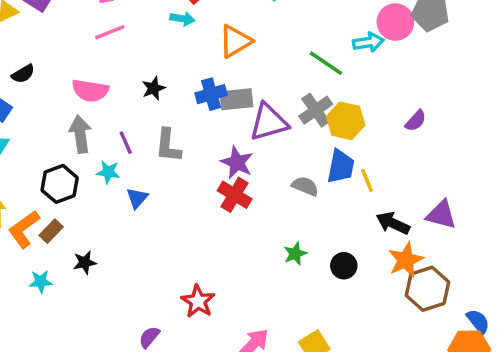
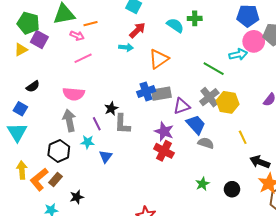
black star: (153, 88) -> (111, 109), moved
purple triangle: (269, 122) -> (182, 106), size x0.7
blue trapezoid: (341, 167) -> (196, 125), moved, turned -50

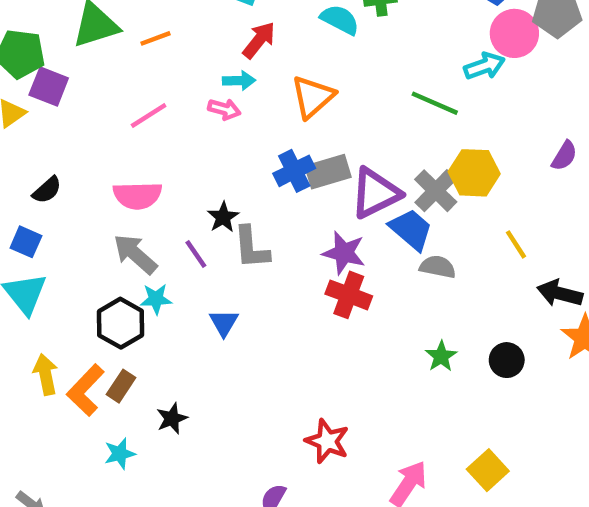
pink arrow: (77, 36) -> (224, 109), moved
gray cross: (209, 97) -> (436, 191), moved
purple triangle: (182, 106) -> (375, 193), size x1.4
gray arrow: (69, 120) -> (135, 254), turned -30
cyan star: (87, 142) -> (156, 299), moved

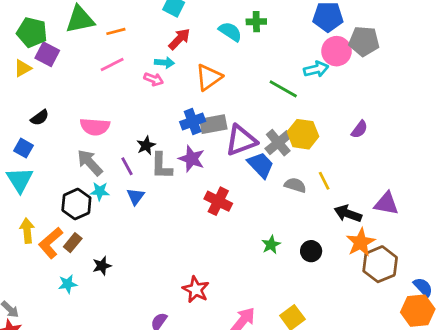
pink line: (149, 116) -> (112, 65), moved
purple star: (344, 253) -> (192, 159), moved
gray semicircle: (438, 267) -> (295, 185), moved
blue triangle: (224, 323) -> (136, 196), moved

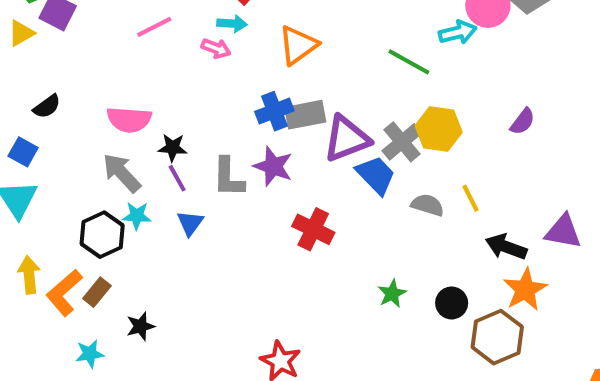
black star: (146, 145) -> (173, 148), moved, turned 30
brown hexagon: (380, 264) -> (497, 337), moved

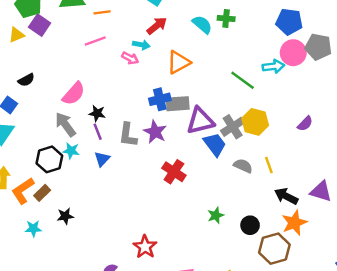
pink semicircle: (129, 120) -> (74, 94), turned -60

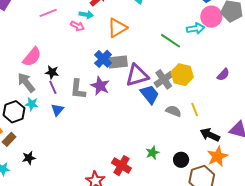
blue cross: (160, 99) -> (103, 59), turned -30
red cross: (174, 172) -> (121, 166), moved

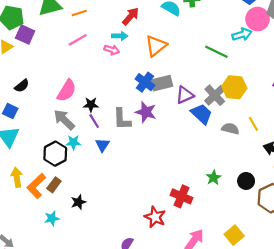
purple triangle: (137, 75) -> (185, 95), size x0.7

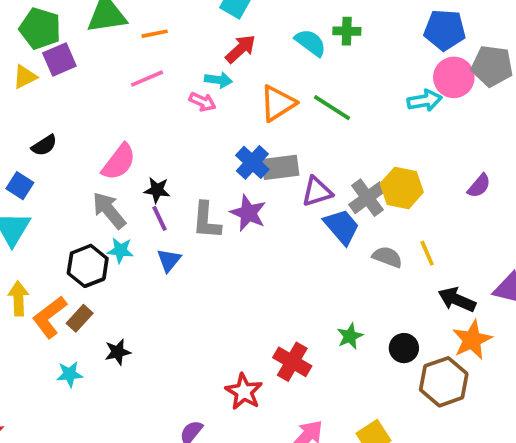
purple square: (25, 34) -> (59, 59), turned 36
green line: (216, 52) -> (332, 108), moved

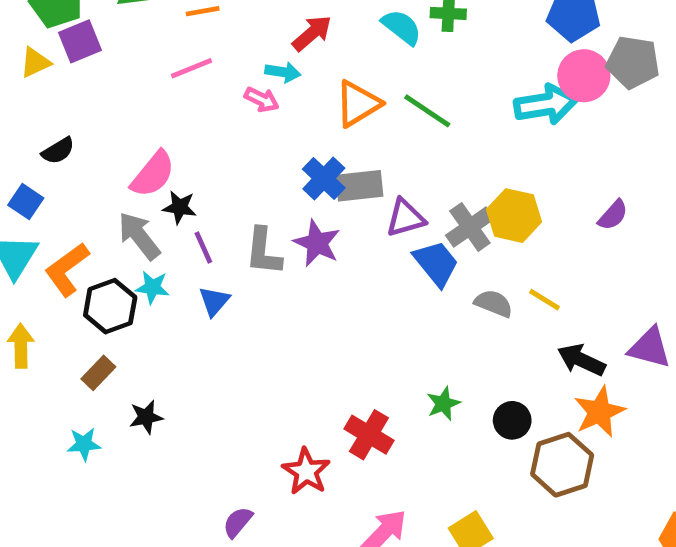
cyan arrow: (425, 101) -> (546, 104), size x1.4
black star: (157, 190) -> (180, 207), moved
yellow line: (427, 253) -> (544, 300), turned -36
orange L-shape: (50, 317) -> (67, 269), moved

